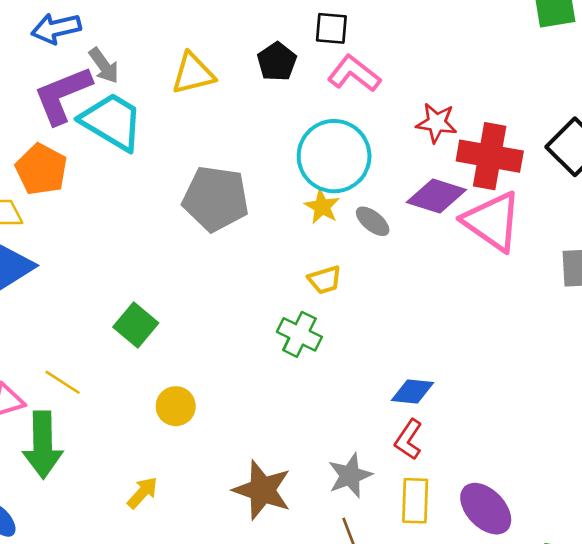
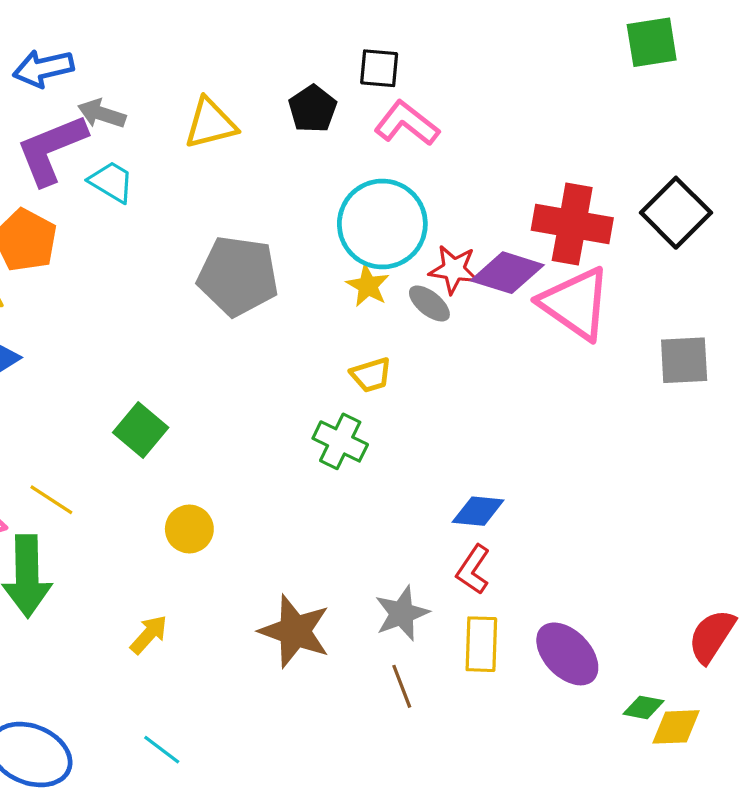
gray arrow: (104, 66) -> (102, 114), turned 144
cyan trapezoid: (112, 122) -> (111, 182), size x0.6
red star: (436, 123) -> (454, 269), moved

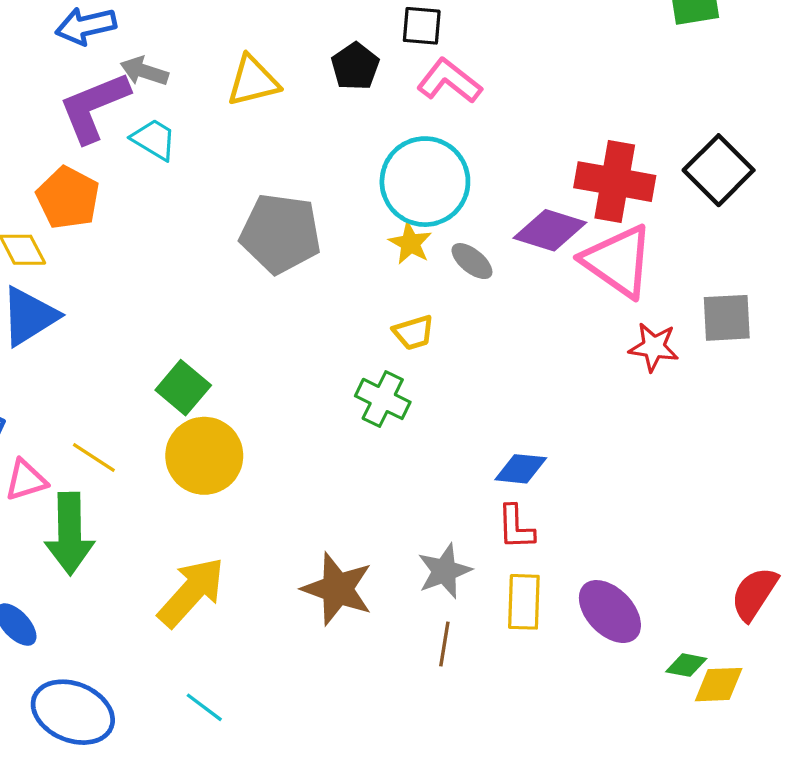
red star: (454, 269) -> (654, 347), moved
yellow circle: (189, 529) -> (204, 456), moved, size x1.6
red L-shape: (473, 570) -> (516, 527), turned -36
yellow arrow: (149, 634) -> (191, 592), size x1.8
brown line: (402, 686) -> (444, 644), turned 30

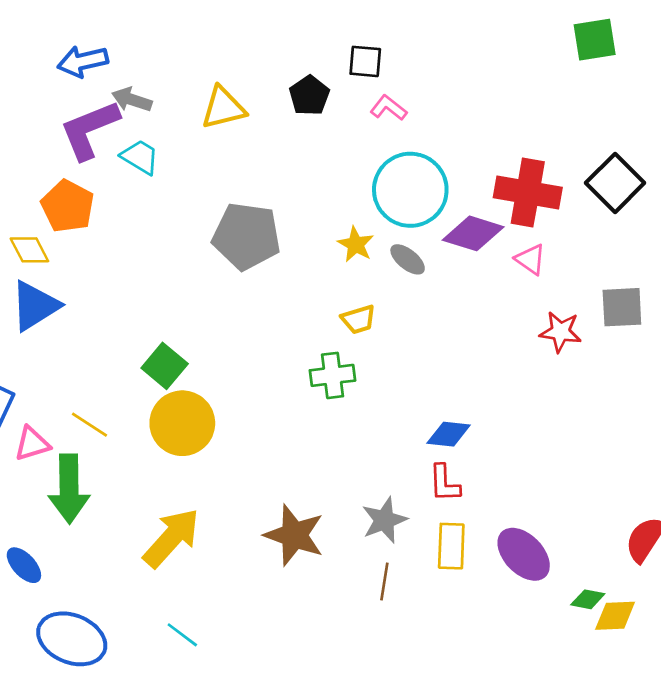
pink L-shape: (449, 81) -> (388, 108), size x0.7
cyan circle: (425, 182) -> (410, 190), moved
pink triangle: (618, 261) -> (530, 259), size x0.5
green cross: (383, 399) -> (332, 375), turned -33

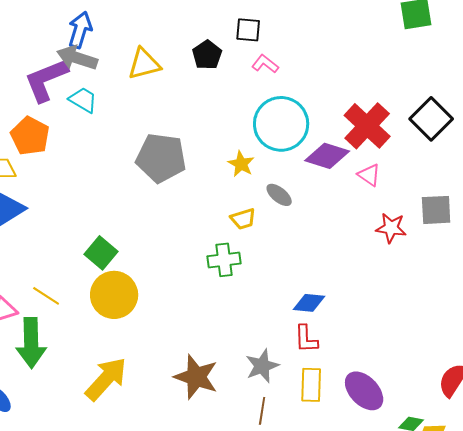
blue arrow: (83, 61) -> (80, 30), moved, turned 120
gray arrow: (132, 100) -> (77, 58), size x1.4
red cross: (528, 192) -> (367, 126), turned 33
gray ellipse: (408, 259) -> (279, 195), moved

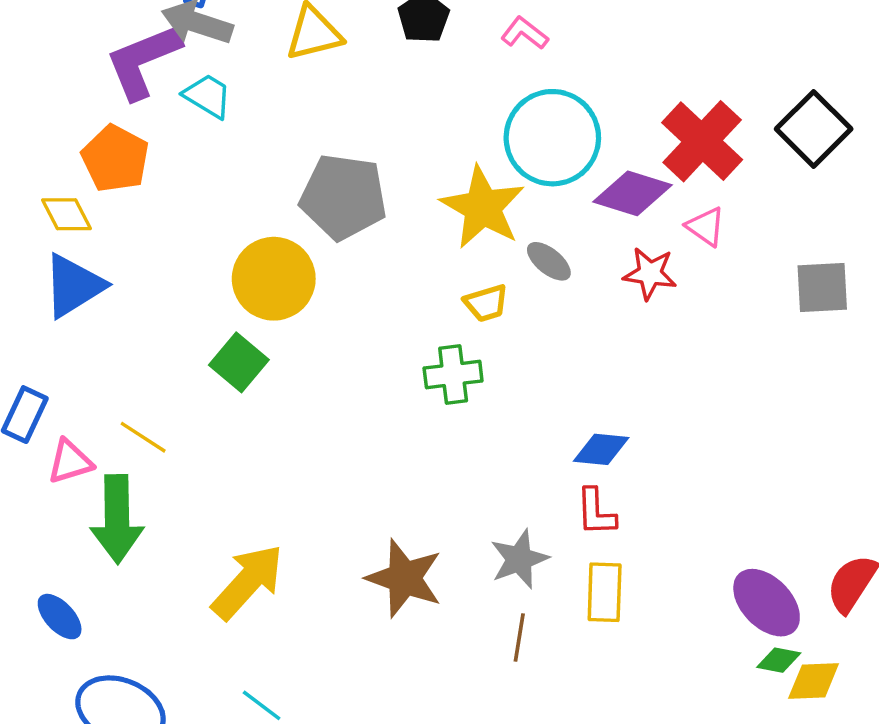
yellow star: (241, 164) -> (483, 207), size x1.8
red star: (391, 228) -> (650, 274), moved
yellow circle: (114, 295) -> (274, 279), moved
purple ellipse: (364, 391) -> (767, 603), moved

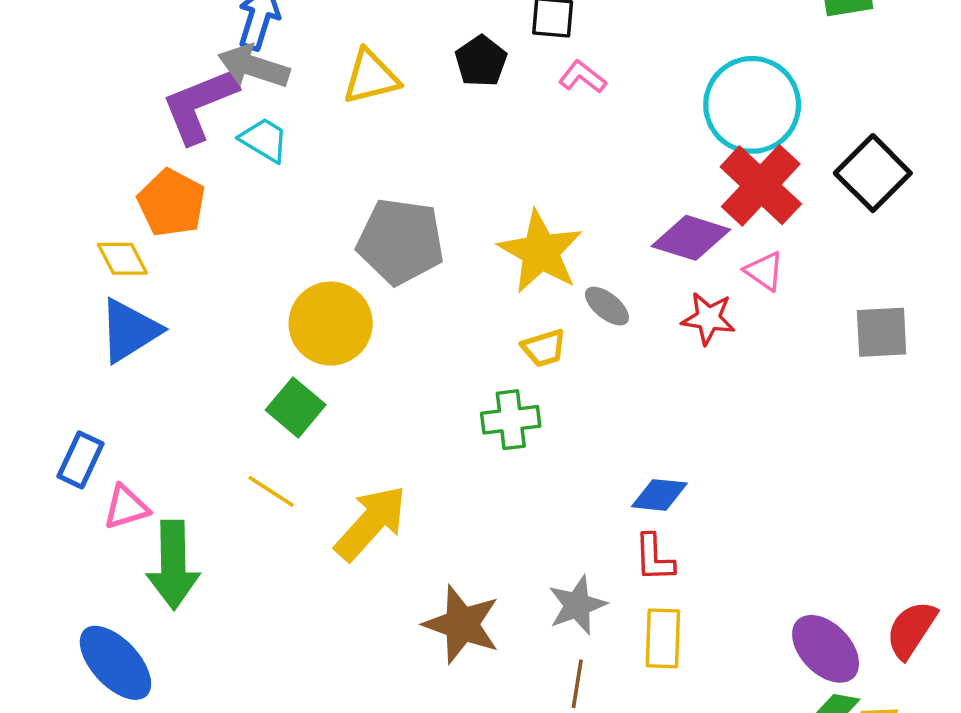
cyan circle: (552, 138) -> (752, 105), moved
yellow line: (143, 437) -> (271, 491), moved
yellow arrow: (248, 582) -> (371, 523), moved
blue ellipse: (60, 617) -> (115, 663), size x1.6

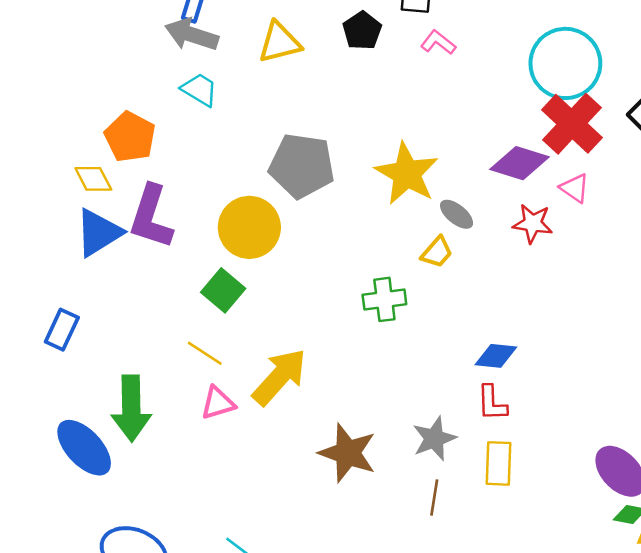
purple L-shape: (199, 105) -> (151, 217), moved, turned -50
yellow trapezoid: (544, 348) -> (437, 252), moved, turned -32
pink triangle: (126, 507) -> (218, 403), moved
blue ellipse: (115, 663) -> (84, 448), moved

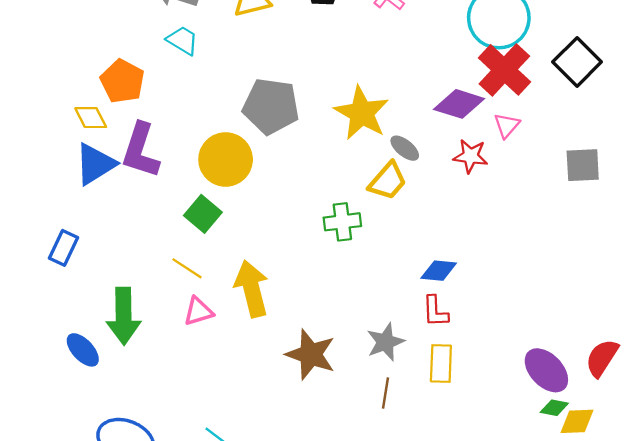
pink triangle: (575, 188) -> (507, 125), turned 36
yellow trapezoid: (437, 252) -> (388, 181), size x1.4
yellow arrow: (280, 377) -> (252, 289), turned -56
blue ellipse: (84, 448) -> (83, 350), size x0.7

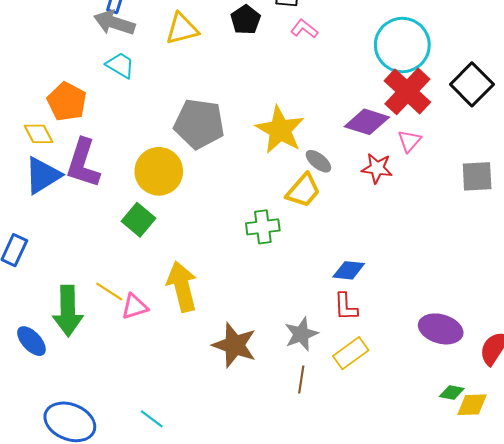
yellow line: (187, 268) -> (109, 292), moved
yellow rectangle: (441, 364) -> (351, 353), turned 52
purple ellipse: (546, 370) -> (441, 329), moved, turned -30

